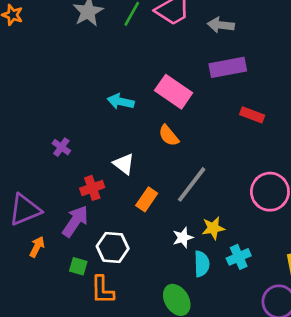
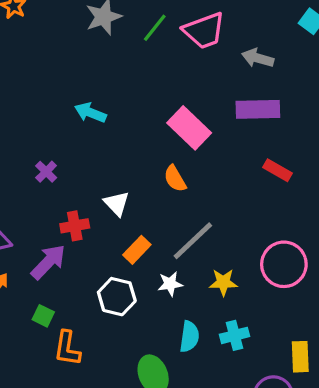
cyan arrow: (121, 101) -> (90, 113), moved
yellow star: (213, 228) -> (223, 282), moved
white star: (183, 238) -> (170, 284), moved
white hexagon: (113, 247) -> (117, 297), moved

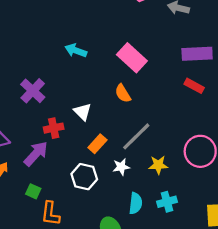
purple rectangle: (258, 109) -> (197, 54), moved
cyan arrow: (90, 113) -> (76, 51), moved
purple cross: (46, 172) -> (33, 91), size x1.6

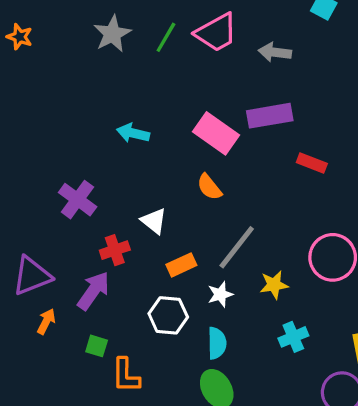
purple rectangle: (197, 54) -> (270, 116), moved
orange rectangle: (97, 144) -> (181, 265), turned 30
cyan semicircle: (136, 203) -> (217, 343), moved

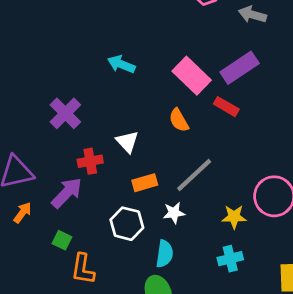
purple rectangle: (270, 116) -> (240, 68), turned -33
red rectangle: (312, 163) -> (226, 107), moved
yellow star: (274, 285) -> (234, 217), moved

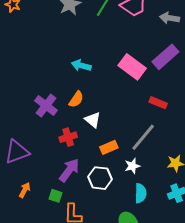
red rectangle: (226, 107) -> (158, 103), moved
orange semicircle: (179, 120) -> (76, 99), moved, turned -108
purple arrow: (67, 193) -> (69, 170), moved
orange arrow: (23, 213) -> (25, 190), moved
cyan semicircle: (165, 254) -> (141, 193), moved

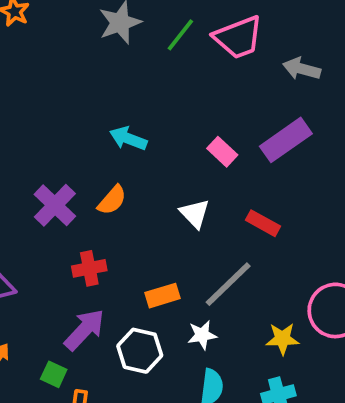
pink rectangle: (132, 67) -> (222, 152), size x0.6
white triangle: (93, 120) -> (195, 214), moved

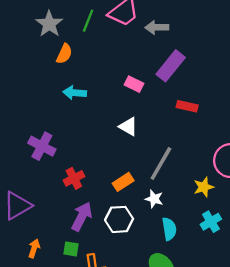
gray arrow: (302, 69) -> (157, 27), moved
orange semicircle: (112, 200) -> (64, 54), moved
red rectangle: (263, 223) -> (187, 106), moved
white star: (202, 335) -> (154, 199), turned -30

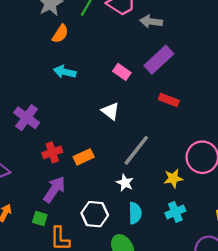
orange rectangle: (123, 182) -> (84, 157), moved
white hexagon: (119, 219) -> (95, 214), moved

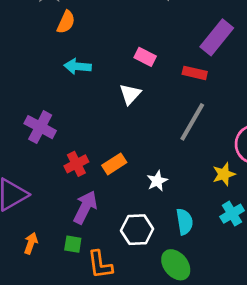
purple rectangle: (159, 60) -> (217, 37), moved
red rectangle: (169, 100) -> (195, 73), moved
white triangle: (111, 111) -> (130, 94), moved, turned 42
gray line: (136, 150) -> (192, 122), moved
white star: (125, 183) -> (157, 181), moved, turned 30

